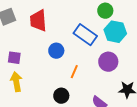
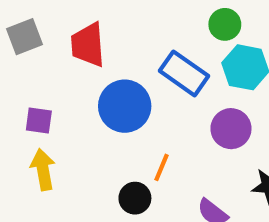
blue circle: (56, 51) -> (125, 106), size x1.6
orange line: (74, 72) -> (161, 167), moved

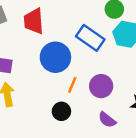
purple circle: (231, 129) -> (101, 86), moved
orange line: (161, 167) -> (72, 85), moved

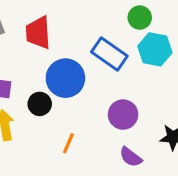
orange line: (72, 85) -> (68, 143), moved
black circle: (61, 111) -> (40, 104), moved

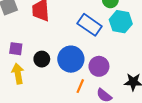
blue circle: (65, 78) -> (71, 59), moved
orange line: (68, 143) -> (80, 86), moved

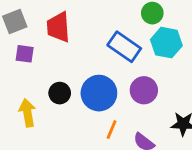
purple square: (16, 49) -> (25, 54), moved
purple circle: (99, 66) -> (144, 90), moved

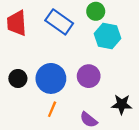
blue rectangle: (124, 47) -> (59, 22), moved
orange line: (112, 130) -> (52, 109), moved

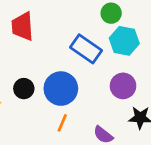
blue rectangle: (59, 22) -> (86, 49), moved
purple circle: (89, 76) -> (123, 86), moved

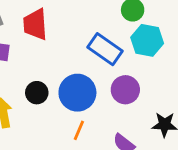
purple circle: (123, 86) -> (125, 90), moved

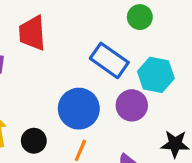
cyan hexagon: (147, 40) -> (156, 75), moved
black circle: (37, 93) -> (34, 141), moved

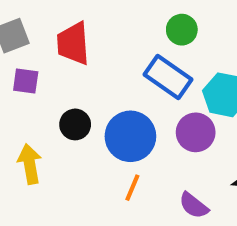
green circle: (140, 17) -> (182, 30), moved
black circle: (34, 141) -> (75, 124), moved

